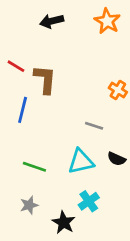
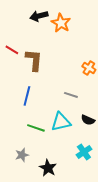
orange star: (107, 21) -> (61, 23), moved
blue line: (23, 110) -> (27, 96), moved
green line: (34, 167) -> (36, 128), moved
cyan cross: (89, 201) -> (84, 152), moved

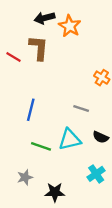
brown L-shape: (34, 60) -> (39, 48), moved
black star: (48, 168) -> (55, 192), turned -30

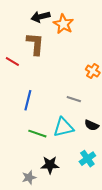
red line: (13, 57) -> (12, 62), moved
gray star: (25, 177) -> (29, 177), moved
black star: (55, 192) -> (50, 165), moved

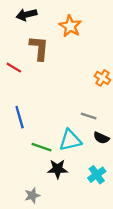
black arrow: (40, 17) -> (26, 15), moved
gray line: (74, 99) -> (89, 116), moved
blue line: (28, 100) -> (20, 117), moved, turned -30
black star: (50, 165) -> (58, 169), moved

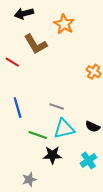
brown L-shape: (39, 48) -> (36, 44), turned 145
gray line: (89, 116) -> (57, 107), moved

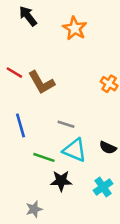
black arrow: (24, 14) -> (28, 16), turned 66
brown L-shape: (36, 44) -> (41, 82), moved
cyan triangle: (64, 129) -> (75, 150), turned 35

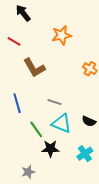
orange star: (75, 28) -> (62, 35), moved, turned 30
red line: (14, 73) -> (14, 41), moved
green line: (44, 157) -> (36, 129), turned 36

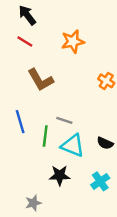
red line: (14, 41) -> (25, 41), moved
green line: (36, 129) -> (45, 136), moved, turned 42

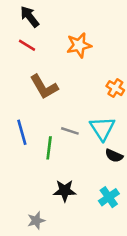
cyan triangle: (73, 146) -> (102, 128), moved, turned 35

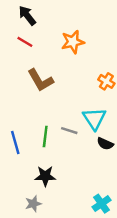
gray line: (70, 131) -> (69, 131), moved
blue line: (22, 132) -> (15, 143), moved
black star: (65, 191) -> (45, 176), moved
cyan cross: (109, 197) -> (102, 204), moved

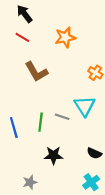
black semicircle: (105, 144) -> (94, 153), moved
black star: (45, 176) -> (53, 155), moved

